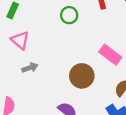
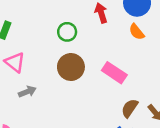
brown circle: (82, 76) -> (71, 67), moved

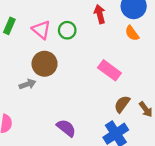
pink triangle: (15, 62) -> (41, 30), moved
brown circle: (71, 67) -> (45, 64), moved

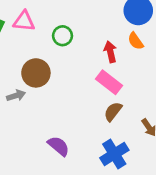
red arrow: (100, 14) -> (110, 52), moved
pink triangle: (41, 30) -> (24, 21), moved, turned -36
brown semicircle: (122, 104) -> (113, 111), moved

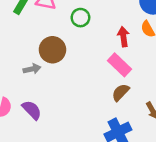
purple semicircle: (59, 146) -> (32, 110), moved

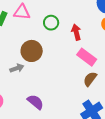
red arrow: (123, 37) -> (76, 32), moved
purple semicircle: (32, 110) -> (35, 102), moved

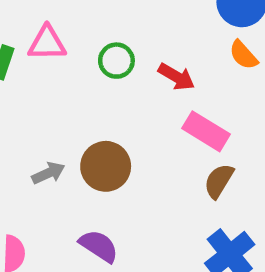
red arrow: (76, 32) -> (176, 77), turned 140
brown circle: (32, 51) -> (106, 166), moved

